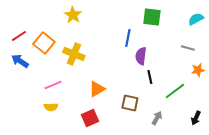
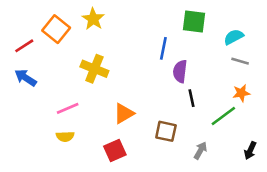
cyan semicircle: (196, 19) -> (234, 37), moved
orange square: (44, 43) -> (56, 29), moved
orange star: (198, 70) -> (241, 93), moved

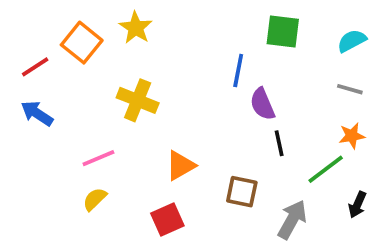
cyan semicircle: (234, 37) -> (352, 41), moved
purple semicircle: (180, 71) -> (262, 104), turned -30
yellow semicircle: (65, 136) -> (95, 199), turned 138
gray arrow: (200, 150) -> (292, 220), size x1.5
black arrow: (250, 150) -> (357, 205), moved

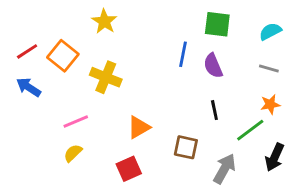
orange square: (82, 43) -> (63, 56), moved
purple semicircle: (262, 104) -> (213, 66), moved
black arrow: (357, 205) -> (275, 157), size x1.4

